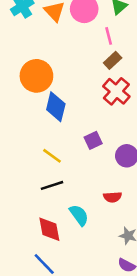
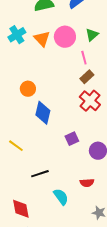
orange circle: (36, 76) -> (28, 89), size x0.6
yellow line: (52, 156) -> (16, 146), moved
red diamond: (49, 229) -> (21, 209), moved

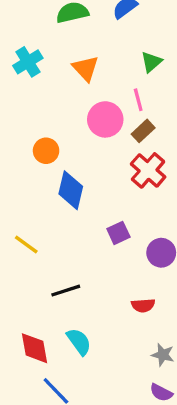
pink circle: (65, 37) -> (105, 119), moved
orange triangle: (42, 39) -> (86, 68), moved
cyan semicircle: (61, 197) -> (79, 342), moved

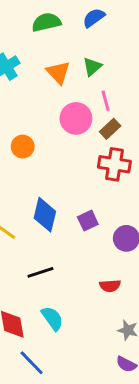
green triangle: (151, 62) -> (92, 67), moved
red cross: (148, 170) -> (114, 164), turned -32
blue diamond: (71, 190) -> (45, 215), moved

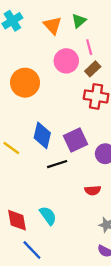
orange circle: (23, 147) -> (25, 83), size x1.6
purple square: (88, 221) -> (75, 140), size x1.5
black line: (40, 272) -> (57, 164), moved

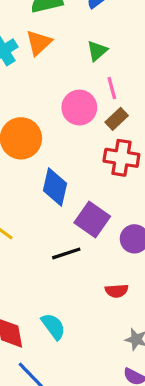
orange triangle: (53, 25) -> (39, 43), moved, turned 30
blue diamond: (42, 135) -> (55, 187), moved
purple square: (75, 140) -> (92, 219), turned -30

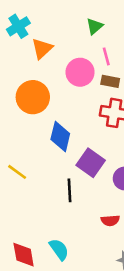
orange triangle: (39, 43) -> (42, 49), moved
brown rectangle: (117, 119) -> (110, 81), turned 54
black line: (66, 253) -> (70, 190), turned -75

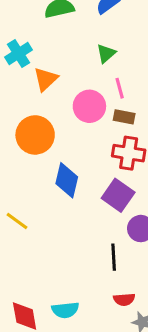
purple square: (91, 163) -> (118, 195), moved
black line: (70, 190) -> (114, 257), moved
red semicircle: (110, 220) -> (124, 299), moved
cyan semicircle: (59, 249) -> (65, 310), turned 120

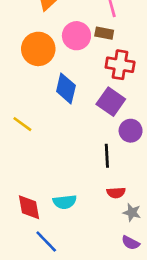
pink circle: (89, 106) -> (76, 36), moved
brown rectangle: (124, 117) -> (104, 33), moved

